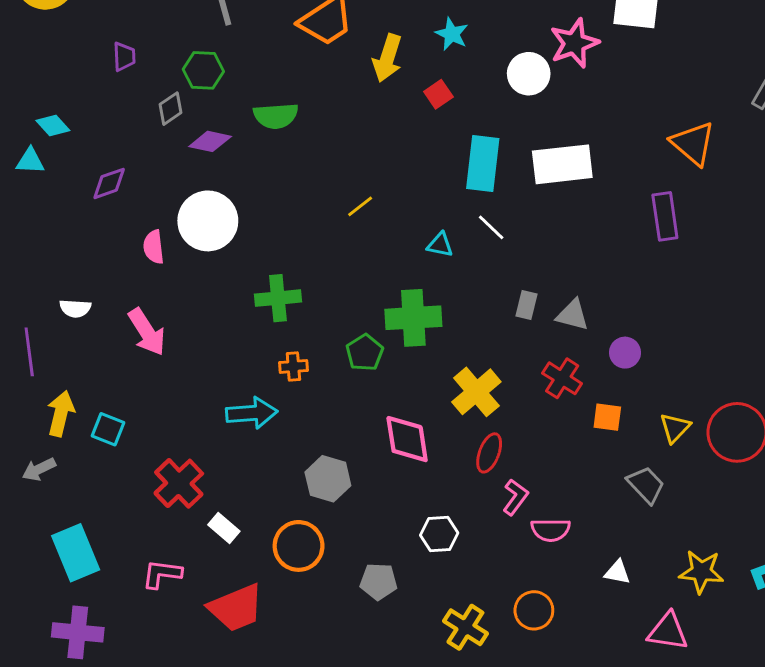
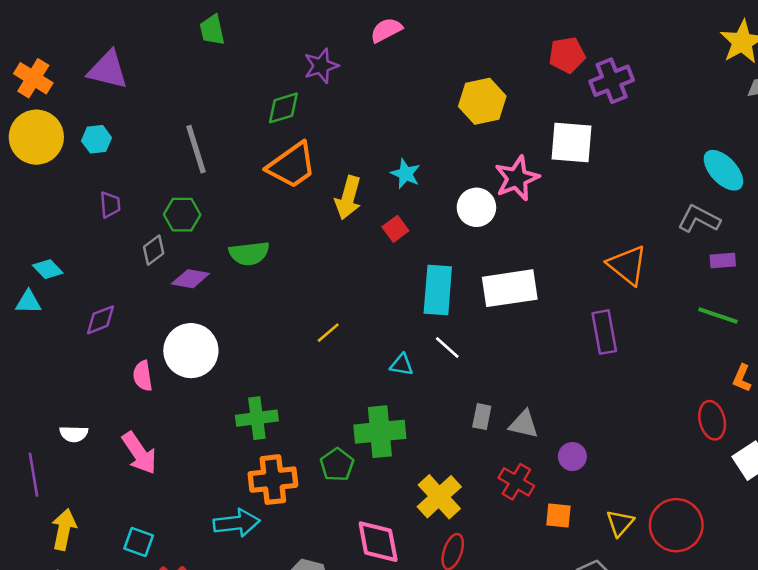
orange cross: (293, 366) -> (273, 480), size x1.8
cyan square: (108, 429) -> (139, 542), moved

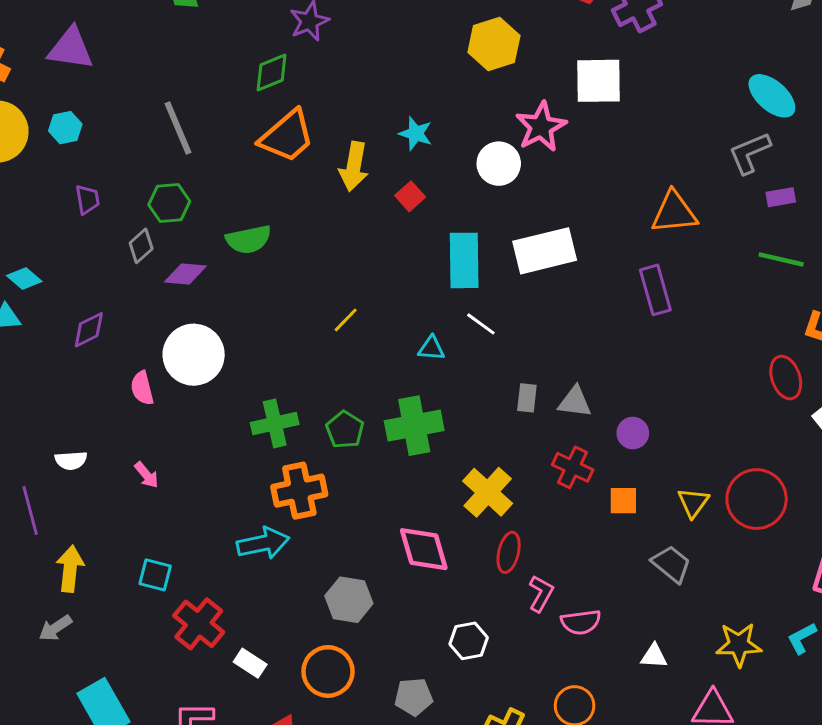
gray L-shape: (699, 219) -> (750, 153), turned -45
orange triangle: (627, 265) -> (674, 212), turned -39
pink arrow: (139, 453) -> (147, 475), size x0.6
green pentagon: (337, 465) -> (345, 430), moved

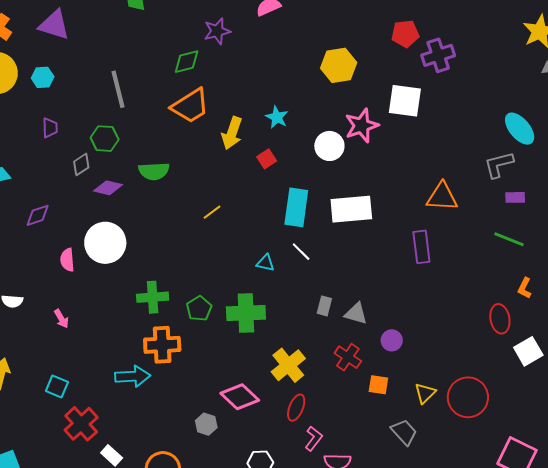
yellow line: (346, 320) -> (212, 212), moved
pink diamond: (424, 549) -> (240, 397), turned -39
gray hexagon: (349, 600) -> (206, 424), moved, size x0.7

